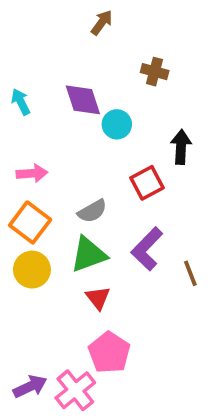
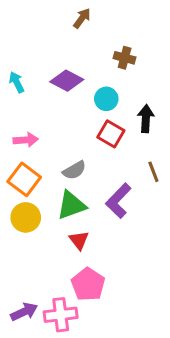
purple diamond: (83, 100) -> (67, 81), turned -44
cyan circle: (117, 124) -> (106, 99), moved
red square: (147, 183) -> (111, 134), moved, turned -32
brown line: (190, 273) -> (153, 172), moved
pink cross: (75, 390) -> (61, 315), turned 32

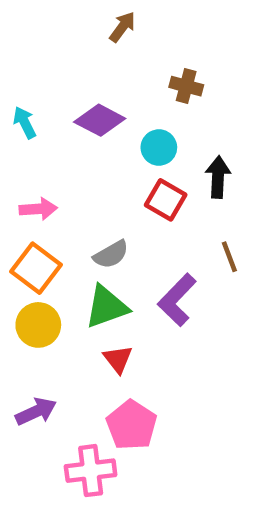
purple arrow: (24, 312) -> (36, 411), moved

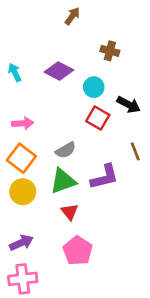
black arrow: (218, 177) -> (129, 105), turned 115
purple L-shape: (177, 300) -> (105, 177), turned -148
pink cross: (91, 471) -> (23, 279), moved

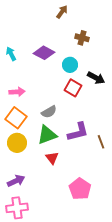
brown arrow: (72, 16) -> (62, 12), moved
brown line: (135, 151) -> (101, 142), moved
pink pentagon: (78, 251) -> (80, 189), moved

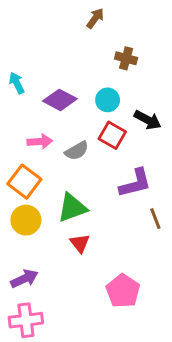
purple diamond: (44, 53) -> (60, 100), moved
pink arrow: (17, 92) -> (40, 141), moved
gray semicircle: (49, 112) -> (77, 151), moved
purple L-shape: (78, 132) -> (135, 183), moved

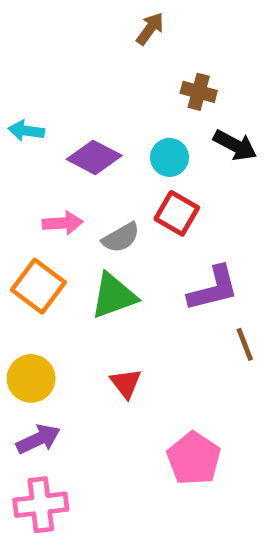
cyan arrow: (17, 83) -> (26, 131), turned -55
black arrow: (148, 120) -> (235, 145), moved
green triangle: (72, 208) -> (114, 296), moved
yellow circle: (26, 220) -> (31, 378), moved

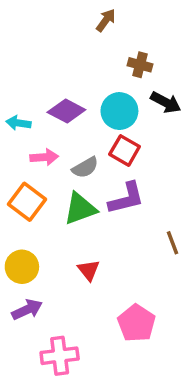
cyan arrow: (26, 131) -> (18, 123), moved
cyan circle: (169, 157) -> (119, 111), size x1.4
purple L-shape: (213, 289) -> (126, 198), moved
pink cross: (41, 505) -> (60, 356), moved

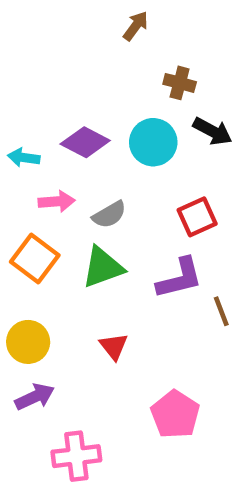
red square: (125, 150) -> (197, 217), moved, turned 36
purple L-shape: (126, 198) -> (180, 278), moved

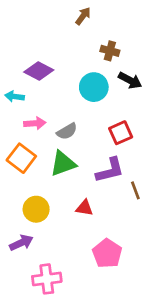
purple diamond: (85, 142) -> (39, 71), moved
yellow circle: (28, 342) -> (36, 209), moved
red triangle: (114, 346) -> (84, 208), moved, turned -42

